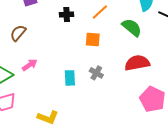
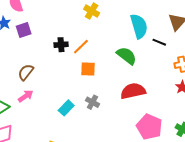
orange line: (100, 12) -> (81, 47), moved
brown semicircle: (18, 33) -> (26, 72), moved
cyan rectangle: (70, 78) -> (66, 108), turned 49

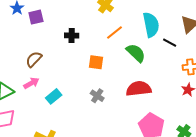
orange line: (81, 47) -> (114, 33), moved
cyan rectangle: (66, 108) -> (54, 96), moved

